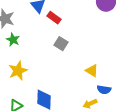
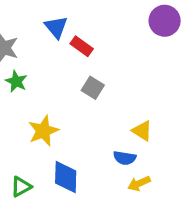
yellow star: (18, 71) -> (43, 131), moved
blue semicircle: (104, 90) -> (125, 158), moved

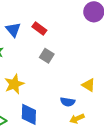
blue triangle: (56, 27) -> (13, 30), moved
yellow triangle: (142, 131) -> (89, 85), moved

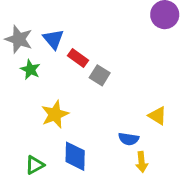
red rectangle: (39, 29) -> (78, 58), moved
yellow arrow: (77, 119) -> (142, 162), turned -72

